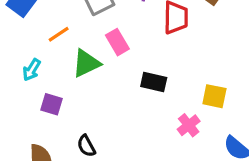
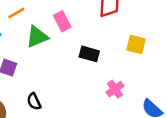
yellow square: (214, 96) -> (136, 44), moved

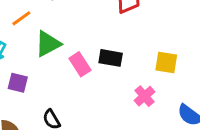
pink rectangle: (62, 21) -> (80, 64), moved
yellow square: (136, 44) -> (166, 62), moved

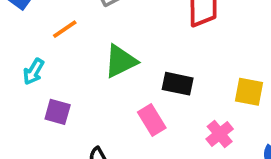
green triangle: (48, 44) -> (121, 61), moved
pink rectangle: (80, 64) -> (152, 120), moved

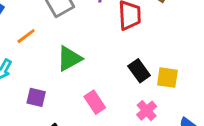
black rectangle: (178, 84) -> (139, 71), moved, turned 45
purple square: (58, 112) -> (36, 97), moved

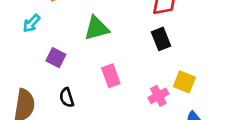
black rectangle: (139, 71) -> (161, 39), moved
yellow square: (167, 78) -> (184, 82), moved

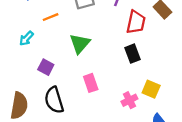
green triangle: (97, 28) -> (80, 44), turned -35
black semicircle: (67, 98) -> (54, 100), size x1.6

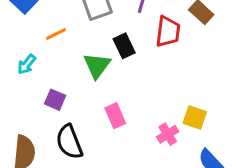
black rectangle: (133, 54) -> (124, 46), moved

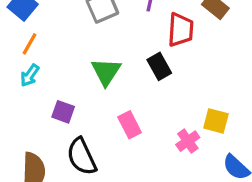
orange line: (56, 34) -> (30, 44), moved, turned -30
black rectangle: (124, 46) -> (159, 66), moved

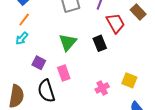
red trapezoid: (181, 30) -> (115, 23), turned -40
pink rectangle: (130, 125) -> (64, 73), moved
pink cross: (188, 141) -> (102, 88), moved

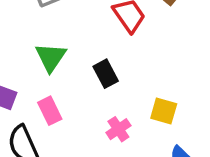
black rectangle: (100, 43) -> (106, 74), moved

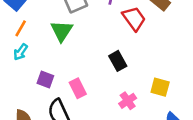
green triangle: (51, 57) -> (62, 31), moved

